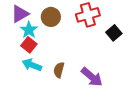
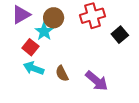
cyan star: (29, 30) -> (44, 31), moved
brown semicircle: (59, 70) -> (62, 73), turned -42

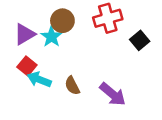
purple triangle: (21, 15) -> (24, 34), moved
red square: (30, 47) -> (27, 66), moved

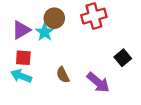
black square: (140, 40) -> (123, 58), moved
red square: (27, 66) -> (23, 58), turned -35
cyan arrow: (39, 79) -> (21, 76), moved

